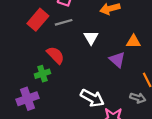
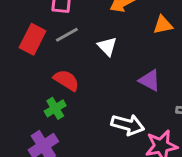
orange triangle: (133, 42) -> (163, 25), moved
purple triangle: (117, 60) -> (150, 80), moved

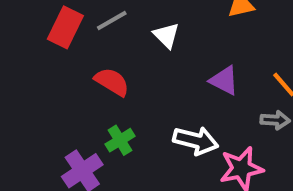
green cross: (55, 108) -> (120, 140), moved

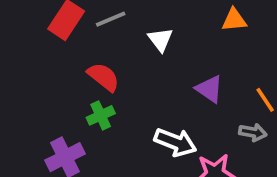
green cross: (120, 140) -> (101, 115), moved

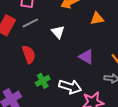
red semicircle: (103, 77) -> (29, 54), turned 36
green cross: (101, 115) -> (43, 81), moved

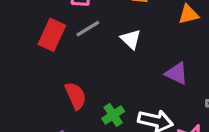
red semicircle: (29, 54) -> (76, 96), moved

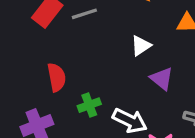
white triangle: (131, 39) -> (141, 46), moved, turned 30

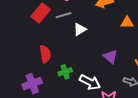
white triangle: (141, 46) -> (80, 29), moved

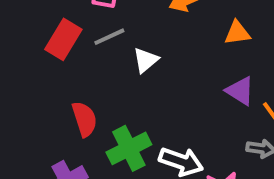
purple triangle: (110, 57) -> (240, 91), moved
green cross: (65, 72) -> (129, 148), size x1.5

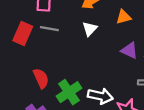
gray line: (109, 37) -> (49, 29), turned 42
white triangle: (146, 60) -> (90, 29), moved

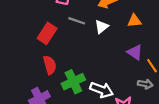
gray line: (49, 29) -> (77, 21), moved
red rectangle: (23, 33) -> (47, 33), moved

